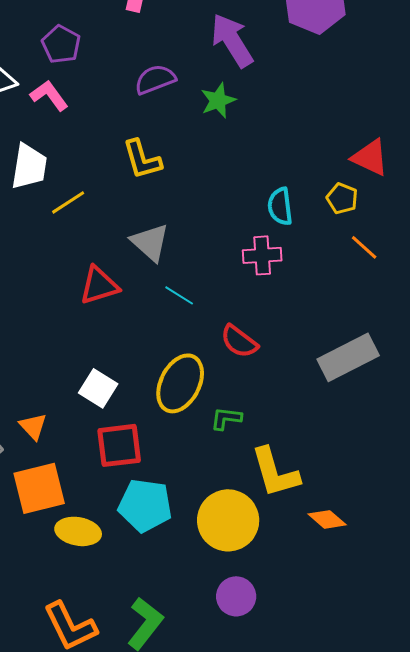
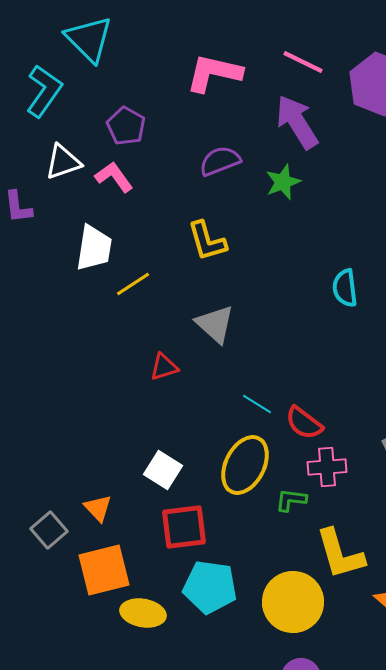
pink cross: (262, 255) -> (327, 467), moved
red triangle: (99, 285) -> (164, 367), size x0.7
cyan line: (179, 295) -> (257, 404), moved

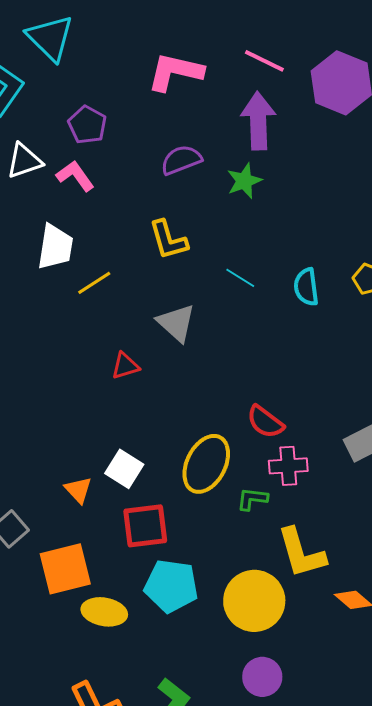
purple arrow: (297, 122) -> (258, 121), turned 30
cyan line: (257, 404) -> (240, 278), moved
orange triangle: (98, 508) -> (78, 490), moved

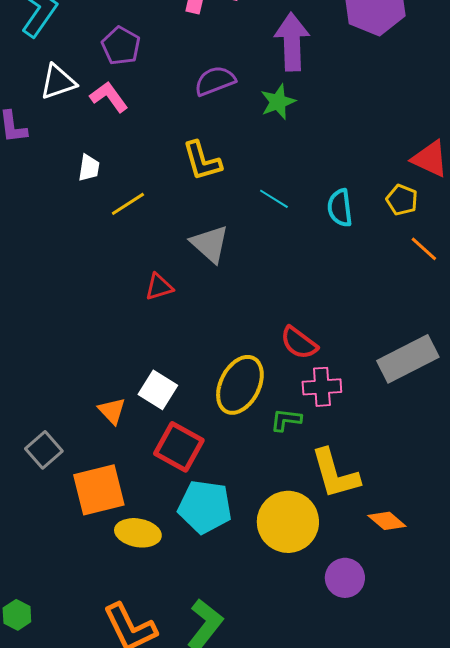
white trapezoid: (55, 247) -> (89, 168), size x0.6
red square: (145, 526) -> (179, 447), turned 36
purple circle: (262, 677) -> (345, 578), moved

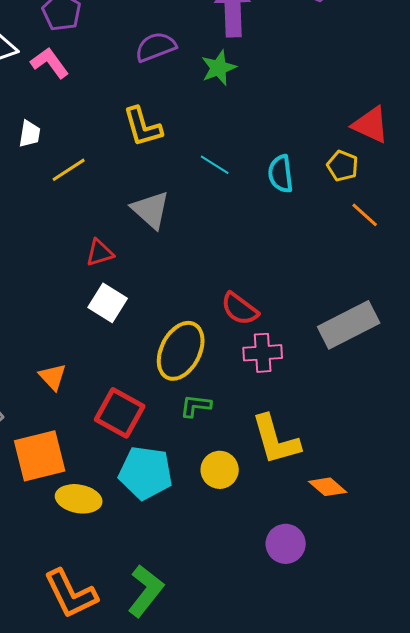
white square: (158, 390) -> (108, 303), moved
green L-shape: (286, 420) -> (196, 406), moved
yellow circle: (288, 522) -> (220, 470), moved, size x0.6

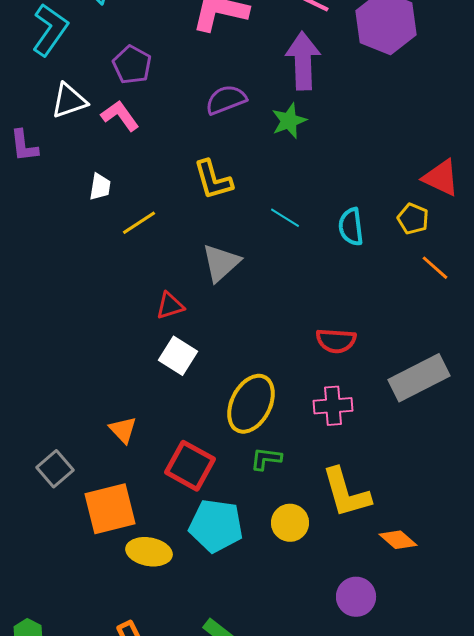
gray triangle: (151, 210) -> (221, 263), turned 36
red semicircle: (240, 309) -> (336, 341), moved, turned -33

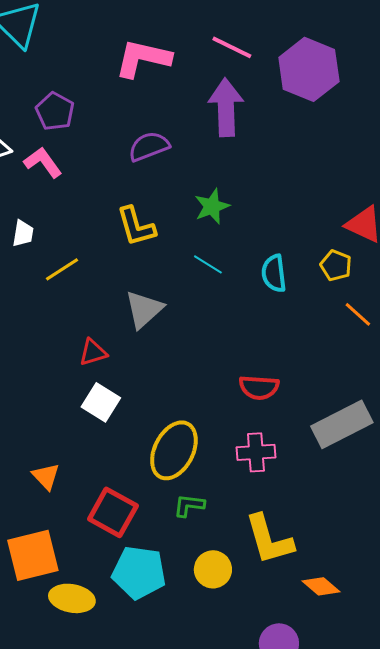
green star: (289, 121) -> (212, 206), moved

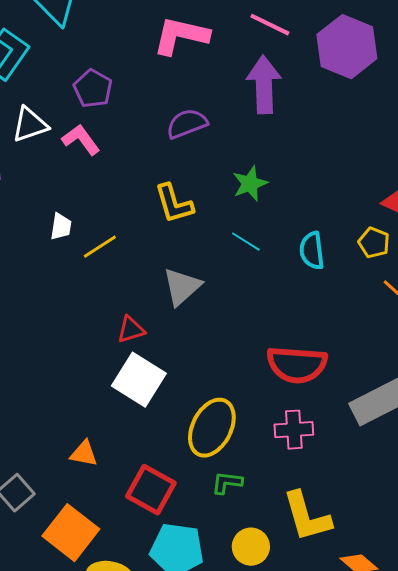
white trapezoid: (23, 233) -> (61, 227), moved
red semicircle: (259, 387) -> (297, 365), size x1.5
white square: (101, 402) -> (139, 380), size x1.4
orange triangle: (46, 476) -> (84, 454), turned -36
orange square: (33, 555) -> (71, 533), turned -38

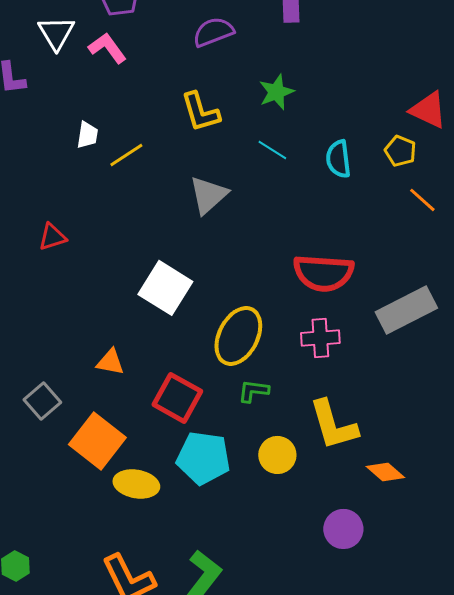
white triangle: (30, 125) -> (56, 33), turned -42
red triangle: (131, 330) -> (52, 237), moved

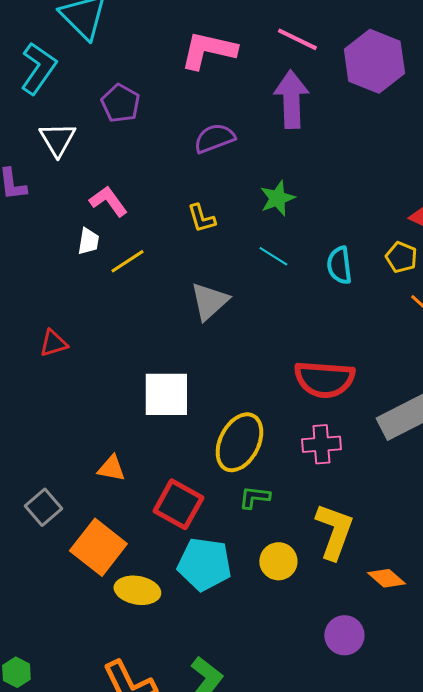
pink L-shape: (107, 48) -> (108, 201), moved
yellow L-shape: (200, 112) -> (201, 218), size x0.7
white square: (165, 288) -> (166, 394), turned -32
yellow L-shape: (333, 425) -> (334, 531), turned -144

